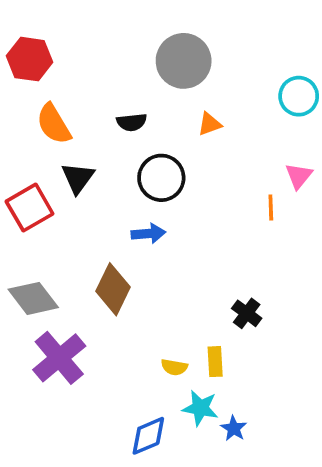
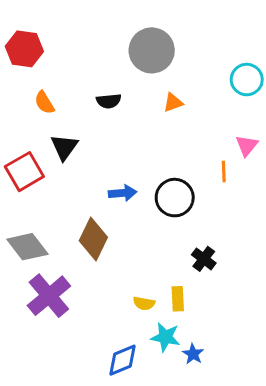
orange semicircle: (54, 124) -> (44, 103), size x0.7
black circle: (161, 178) -> (175, 198), moved

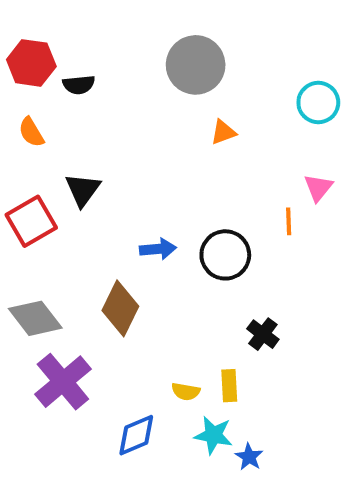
black semicircle: (109, 101) -> (79, 85), moved
orange semicircle: (44, 103) -> (31, 132), moved
blue diamond: (123, 360) -> (136, 435), moved

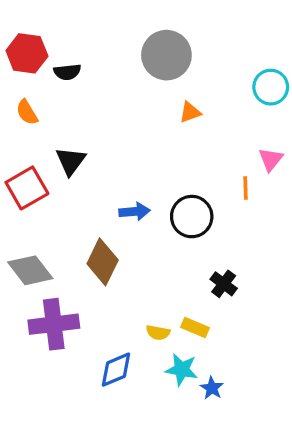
purple cross: (63, 382) -> (54, 324), turned 33
yellow rectangle: (229, 386) -> (195, 328), turned -64

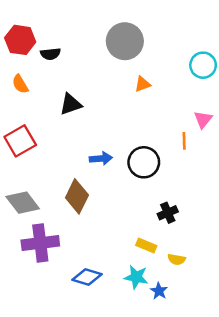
black triangle: (71, 161) -> (71, 104), moved, turned 35
black cross: (224, 284) -> (168, 213), turned 30
yellow semicircle: (158, 333) -> (177, 259), moved
blue diamond: (116, 370) -> (87, 277), turned 40

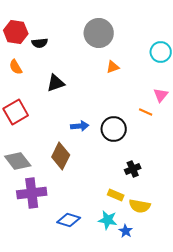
orange line: (184, 141) -> (146, 112), turned -64
yellow semicircle: (177, 259) -> (140, 206), size x1.5

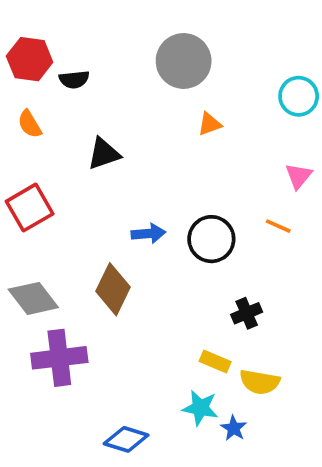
orange line: (146, 112) -> (278, 226), moved
blue diamond: (69, 220) -> (126, 439), moved

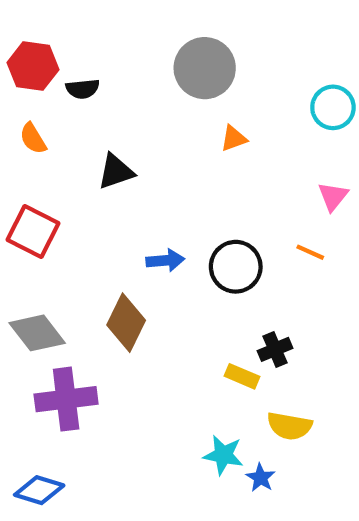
red square: (30, 208) -> (33, 232), turned -33
yellow rectangle: (215, 361) -> (242, 376), moved
blue diamond: (126, 439) -> (39, 490), moved

